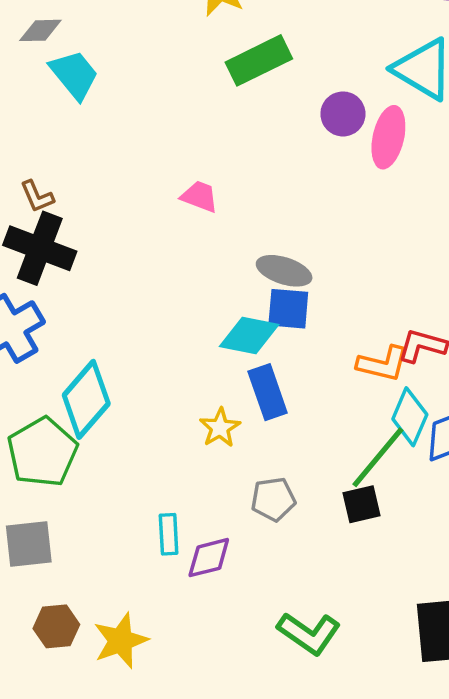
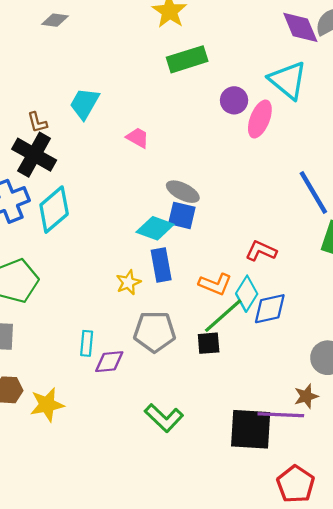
cyan trapezoid: (74, 75) -> (84, 104), moved, turned -120
orange L-shape: (383, 364) -> (215, 284), moved
cyan diamond: (86, 399) -> (54, 210), moved
gray pentagon: (273, 499) -> (155, 332), size x1.5

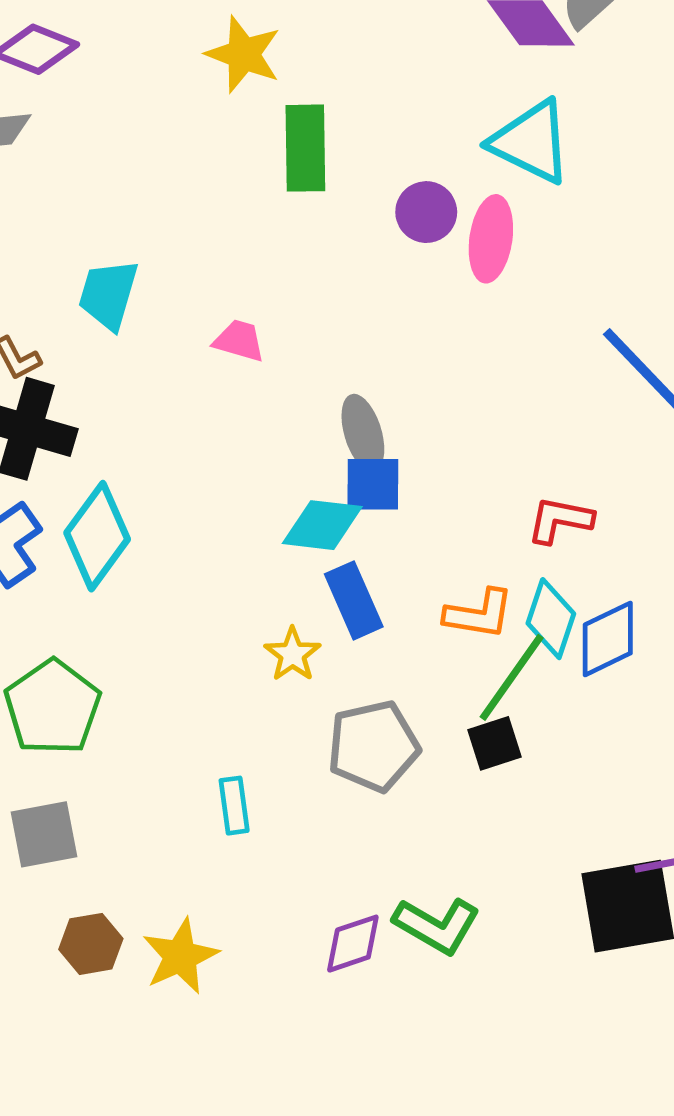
green rectangle: (187, 59) -> (305, 148), turned -60
gray ellipse: (183, 192) -> (363, 433), turned 60
purple diamond: (109, 362) -> (353, 944), moved

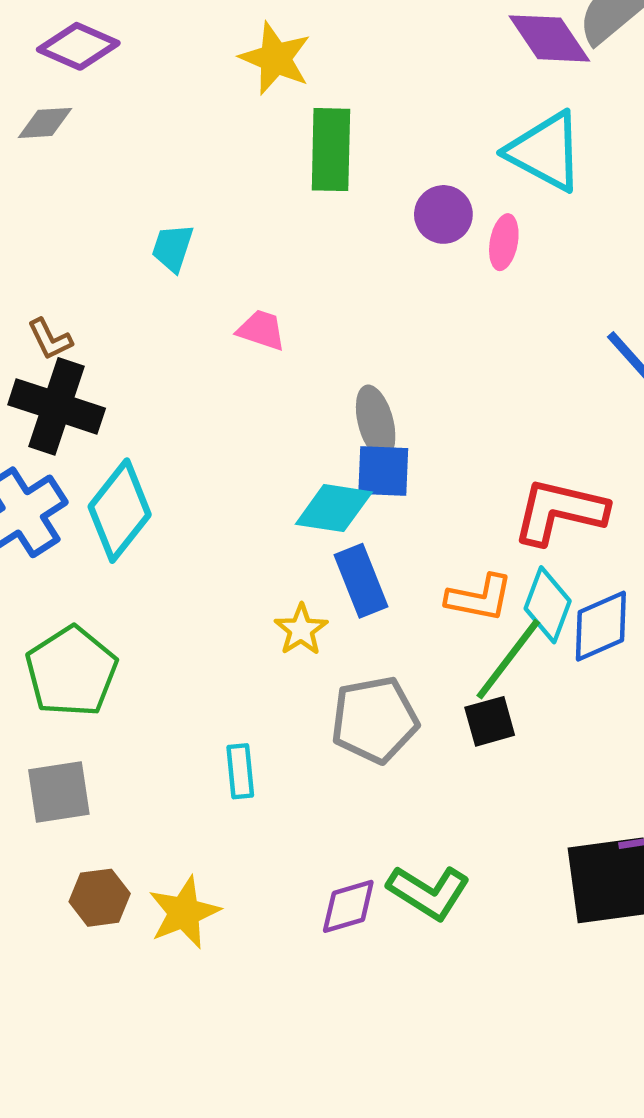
pink ellipse: (491, 239) -> (504, 242), size x0.7
cyan trapezoid: (108, 294) -> (173, 248), moved, size x0.7
red L-shape: (560, 520) -> (560, 511), size x1.5

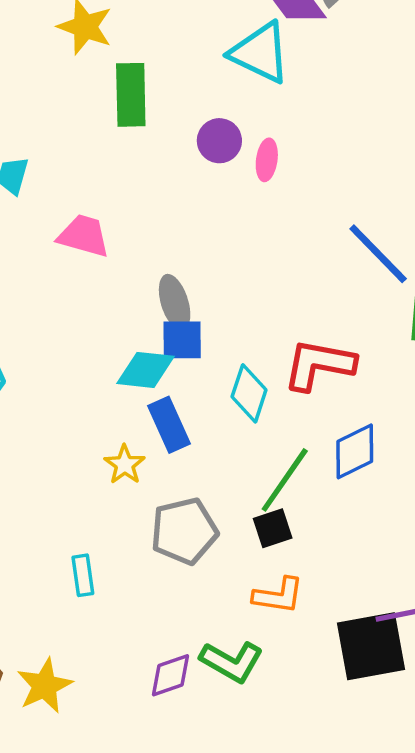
cyan triangle: (545, 151) -> (260, 53), moved
pink trapezoid: (261, 330) -> (84, 236), size x1.4
orange L-shape: (479, 598) -> (278, 595), moved
cyan diamond: (548, 605) -> (249, 393), moved

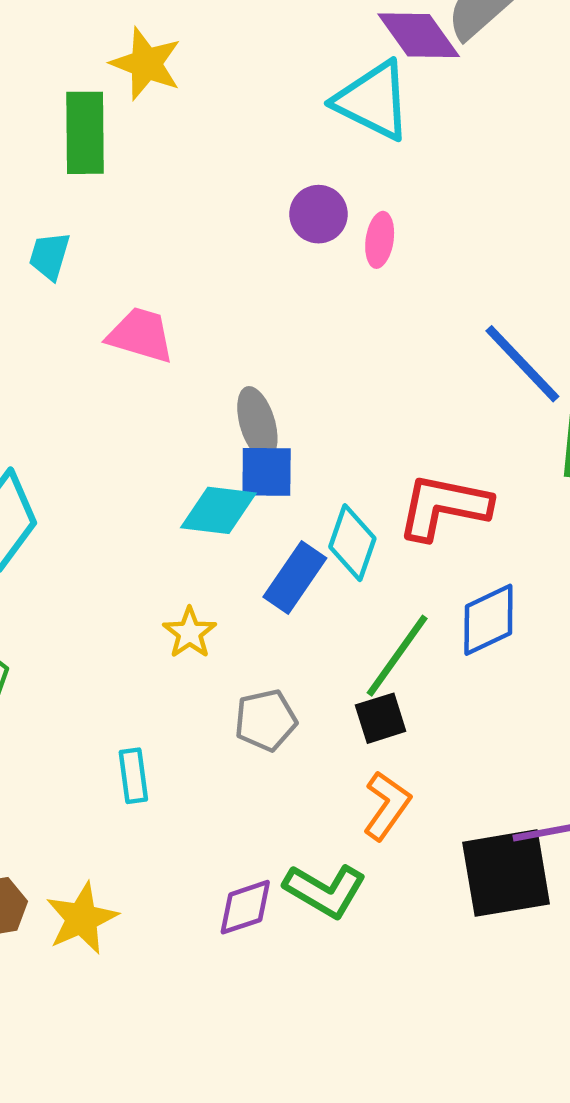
green rectangle: (131, 95) -> (85, 133), moved
blue rectangle: (169, 425) -> (295, 577), moved, turned 58
gray pentagon: (184, 531) -> (266, 720), size x0.7
orange L-shape: (278, 595) -> (387, 806), turned -64

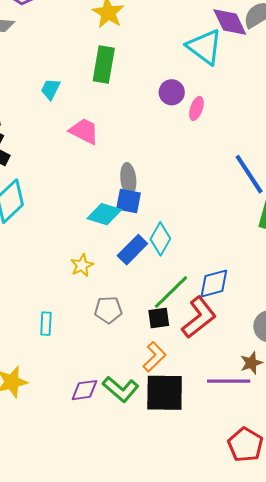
green rectangle: (85, 133) -> (104, 65), moved
red L-shape: (444, 507) -> (199, 317), moved, turned 120
black square: (506, 873) -> (165, 393), moved

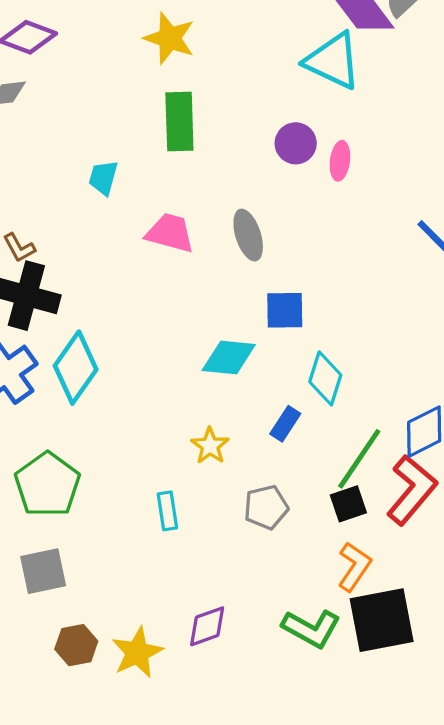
gray ellipse: (128, 179) -> (248, 235), moved
blue square: (128, 201) -> (285, 310), moved
blue rectangle: (132, 250) -> (285, 424), moved, size x0.7
cyan rectangle: (46, 324) -> (167, 511), moved
purple diamond: (84, 390) -> (207, 626), moved

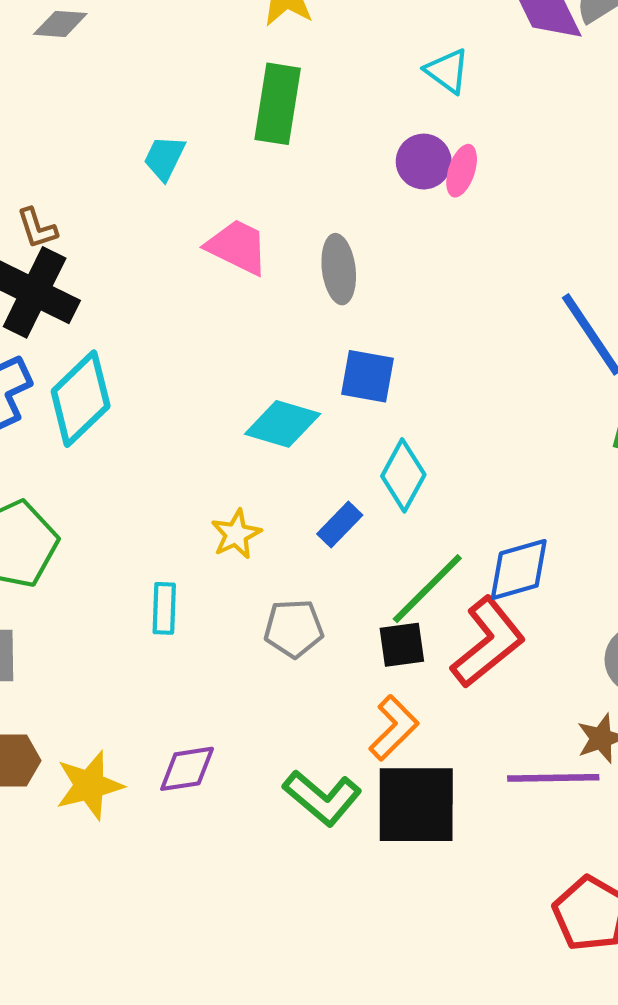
cyan triangle: (333, 61) -> (447, 71), moved, size x0.6
pink ellipse: (340, 161) -> (462, 171), moved

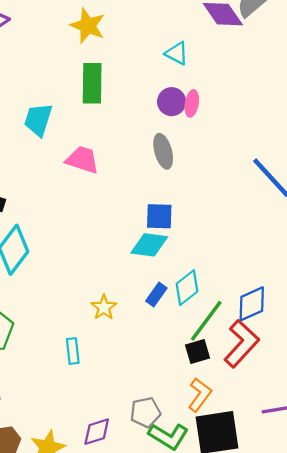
cyan trapezoid: (164, 158) -> (38, 120), size x1.4
gray ellipse: (339, 269) -> (163, 151), moved
cyan diamond: (283, 424) -> (149, 245), moved
cyan diamond: (403, 475) -> (187, 288), moved, turned 32
gray pentagon: (294, 628) -> (145, 412), moved

